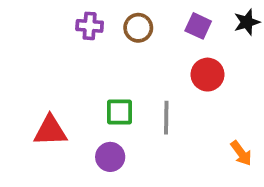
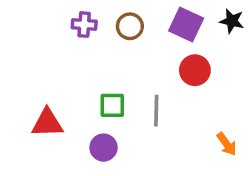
black star: (247, 22) -> (232, 21), turned 30
purple square: (198, 26) -> (186, 25), size x1.4

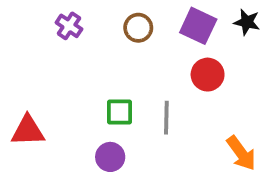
purple cross: (84, 25) -> (69, 26), moved, turned 30
red triangle: (47, 123) -> (28, 131), moved
orange arrow: (227, 144) -> (241, 153), size x1.4

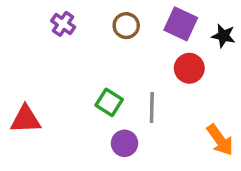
black star: (247, 22) -> (223, 36), moved
green square: (120, 112) -> (109, 102), turned 32
purple circle: (110, 157) -> (124, 143), moved

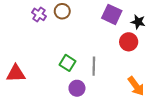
brown circle: (126, 26) -> (62, 11), moved
red circle: (189, 68) -> (129, 42), moved

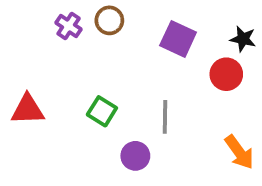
purple square: (112, 14) -> (178, 39), moved
green square: (67, 63) -> (102, 111), moved
red triangle: (16, 73) -> (28, 109), moved

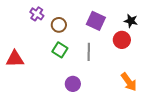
brown circle: (109, 20) -> (59, 25), moved
green square: (102, 111) -> (60, 50), moved
gray line: (165, 117) -> (89, 52), moved

